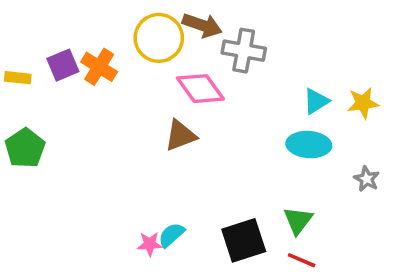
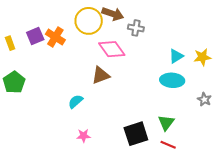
gray cross: (244, 51) -> (136, 28), size x0.7
yellow rectangle: (18, 78) -> (10, 43), turned 64
cyan semicircle: (171, 235) -> (76, 101), moved

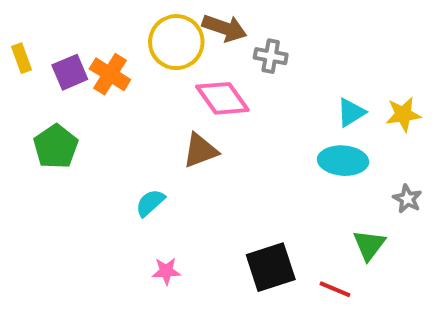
yellow rectangle: (10, 43) -> (22, 58), moved
green pentagon: (14, 82) -> (56, 147), moved
green triangle: (166, 123) -> (369, 245), moved

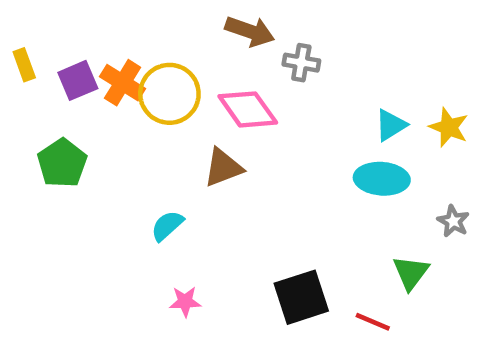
yellow circle: (176, 42) -> (169, 94), moved
yellow star: (403, 114) -> (449, 127), turned 30

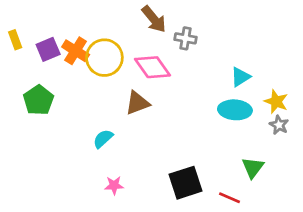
brown arrow: (250, 31) -> (154, 19), turned 32
yellow star: (449, 127) -> (276, 102), moved
gray star: (453, 221) -> (279, 125), moved

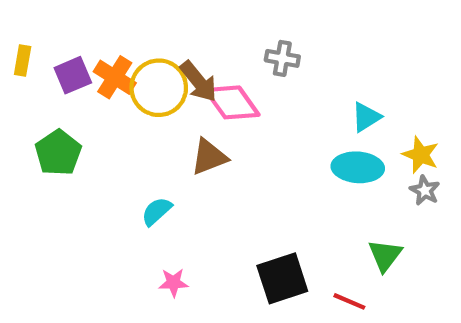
brown arrow: (154, 19) -> (199, 81), moved
yellow rectangle: (15, 40) -> (23, 61), turned 30

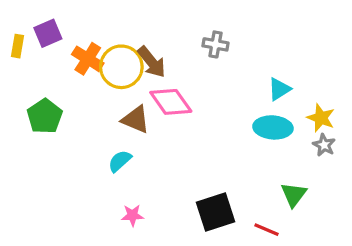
purple square: (73, 75) -> (48, 33), moved
pink diamond: (232, 102) -> (171, 102), moved
brown triangle: (209, 157) -> (136, 119), moved, turned 44

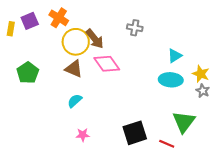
orange cross: (88, 59) -> (59, 18), moved
brown triangle: (136, 119) -> (74, 69), moved
green triangle: (294, 195) -> (184, 122), size x1.4

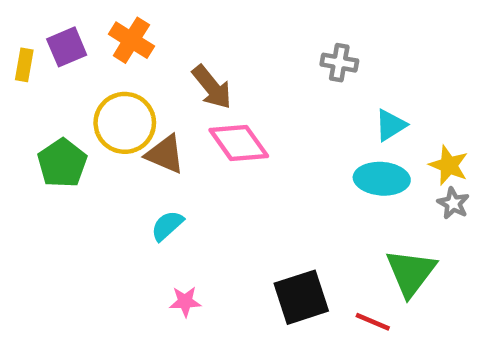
gray cross: (135, 28) -> (339, 63), moved
yellow circle: (76, 42) -> (125, 123), moved

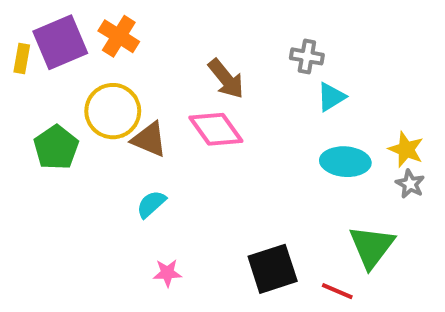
purple square: (67, 47) -> (60, 42), size x1.5
brown arrow: (212, 87) -> (226, 79), moved
cyan triangle: (391, 125) -> (331, 97), moved

